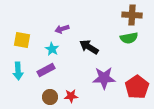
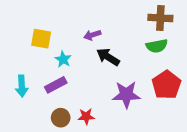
purple arrow: (62, 29) -> (92, 35), moved
yellow square: (22, 40) -> (41, 39), moved
red pentagon: (137, 87) -> (166, 85), moved

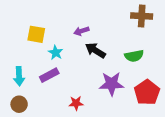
green semicircle: (157, 46) -> (134, 56), moved
red pentagon: (166, 85) -> (147, 92), moved
brown circle: (61, 118) -> (19, 104), moved

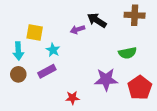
black arrow: (95, 50) -> (97, 20), moved
cyan arrow: (19, 76) -> (18, 51), moved
brown circle: (19, 104) -> (18, 74), moved

